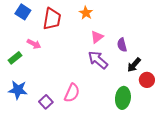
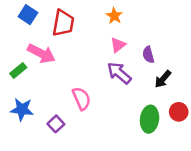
orange star: (86, 13) -> (114, 16), moved
pink arrow: (34, 44) -> (41, 53), size x1.6
red circle: (147, 80) -> (179, 112), moved
pink semicircle: (72, 93) -> (81, 98), moved, turned -48

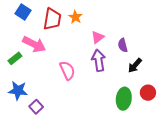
orange star: (114, 16) -> (75, 17), moved
purple arrow: (119, 73) -> (99, 60), turned 40
pink semicircle: (81, 98) -> (67, 70), moved
purple square: (56, 124) -> (36, 107), moved

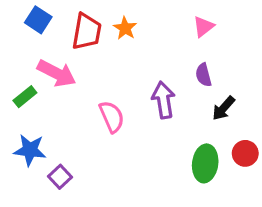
pink triangle: (98, 37) -> (204, 27), moved

